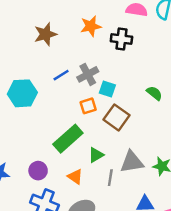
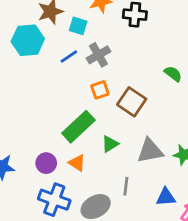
cyan square: (107, 89) -> (78, 26), moved
cyan hexagon: (22, 93) -> (28, 40), moved
orange triangle: (75, 177) -> (77, 163), moved
gray line: (110, 178) -> (126, 186), moved

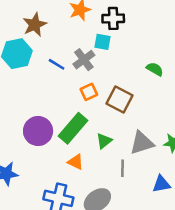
cyan square: (78, 26) -> (103, 42), moved
blue line: (69, 57) -> (57, 64), turned 72
purple circle: (46, 163) -> (38, 131), moved, size x1.5
gray line: (126, 186) -> (122, 168), moved

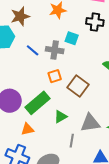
black cross: (113, 18) -> (95, 22), moved
gray cross: (84, 60) -> (55, 50), turned 36
orange triangle: (76, 162) -> (27, 129), moved, turned -48

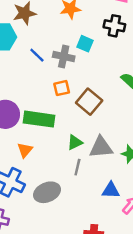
green rectangle: (38, 103) -> (39, 119), turned 45
green triangle: (61, 117) -> (75, 142), moved
orange triangle: (27, 129) -> (25, 150), turned -40

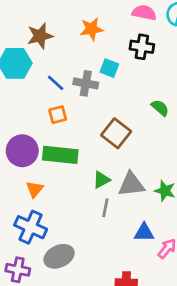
orange square: (62, 88) -> (58, 115), moved
orange triangle: (25, 150) -> (35, 189), moved
gray ellipse: (47, 192) -> (59, 256), moved

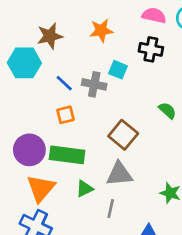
green triangle: (102, 180) -> (85, 189), moved
gray triangle: (131, 184) -> (119, 174), moved
orange triangle: (35, 189) -> (41, 188), size x1.6

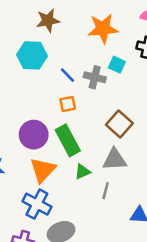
orange star: (101, 30) -> (103, 29), size x1.4
brown star: (50, 36) -> (48, 20), moved
green rectangle: (67, 155) -> (68, 140), turned 52

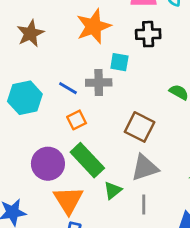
cyan hexagon: (32, 55) -> (25, 98), moved

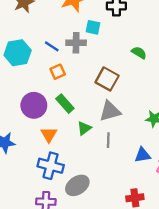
green rectangle: (87, 160) -> (65, 104), size x0.7
orange triangle: (68, 200) -> (49, 135), size x0.7

